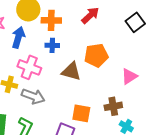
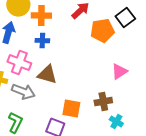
orange pentagon: (96, 55) -> (102, 31), moved
brown triangle: (71, 71) -> (47, 75), moved

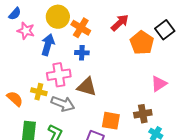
orange cross: (41, 16) -> (81, 28), turned 30
orange pentagon: (102, 31) -> (142, 43), turned -30
pink cross: (19, 63) -> (59, 75), turned -30

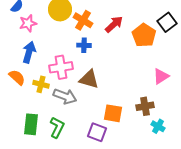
red arrow: (120, 23) -> (114, 24), moved
pink star: (26, 31) -> (28, 23), turned -30
blue arrow: (48, 45) -> (29, 52), moved
orange semicircle: (15, 99) -> (17, 77), moved

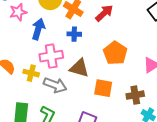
orange pentagon: (144, 35) -> (115, 53), moved
blue arrow: (29, 52) -> (38, 29), moved
orange square: (113, 113) -> (103, 88), moved

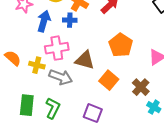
blue cross: (74, 34) -> (70, 20), moved
orange square: (103, 88) -> (109, 80), turned 30
brown cross: (135, 95) -> (141, 87), turned -36

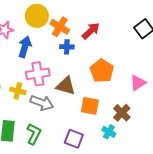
blue cross: (70, 20) -> (67, 47), moved
orange square: (109, 80) -> (90, 106), turned -30
cyan cross: (154, 107) -> (109, 132), moved

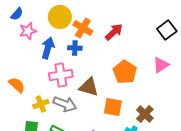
blue cross: (67, 47) -> (75, 48), moved
pink triangle: (138, 83) -> (161, 65), moved
yellow cross: (18, 91) -> (41, 104), moved, turned -35

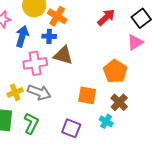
red arrow: (114, 32) -> (106, 17), moved
pink triangle: (161, 65) -> (135, 42), moved
orange pentagon: (125, 72) -> (115, 71), moved
brown triangle: (89, 87) -> (63, 55), moved

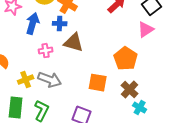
pink cross: (35, 63) -> (46, 51), size x0.6
cyan cross: (106, 121) -> (140, 108), moved

